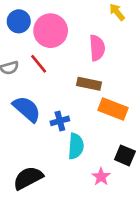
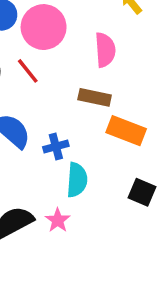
pink star: (101, 177) -> (58, 220), moved

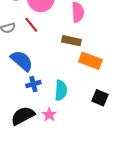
blue cross: (56, 147) -> (33, 84), moved

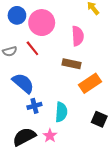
orange rectangle: (90, 61) -> (90, 83), turned -55

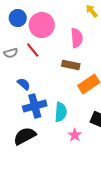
blue semicircle: (23, 83) -> (24, 84), size x0.6
blue cross: (34, 106) -> (35, 106), size x1.6
pink star: (50, 136) -> (75, 135), moved

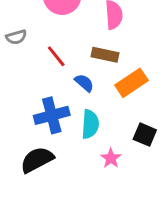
red line: (33, 50) -> (56, 56), moved
blue semicircle: (24, 84) -> (84, 83), moved

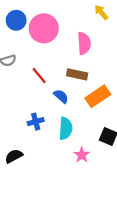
blue cross: (52, 115) -> (36, 122), size x0.6
black semicircle: (37, 160) -> (14, 156), moved, size x0.7

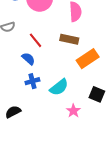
blue semicircle: (61, 96) -> (28, 59), moved
cyan semicircle: (66, 128) -> (59, 87), turned 48

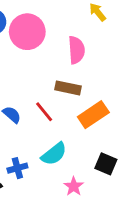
red line: (36, 40) -> (44, 112), moved
blue cross: (32, 81) -> (17, 168), moved

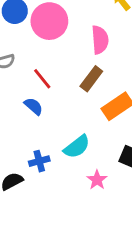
brown rectangle: (68, 88) -> (91, 79), turned -65
red line: (44, 112) -> (42, 79), moved

